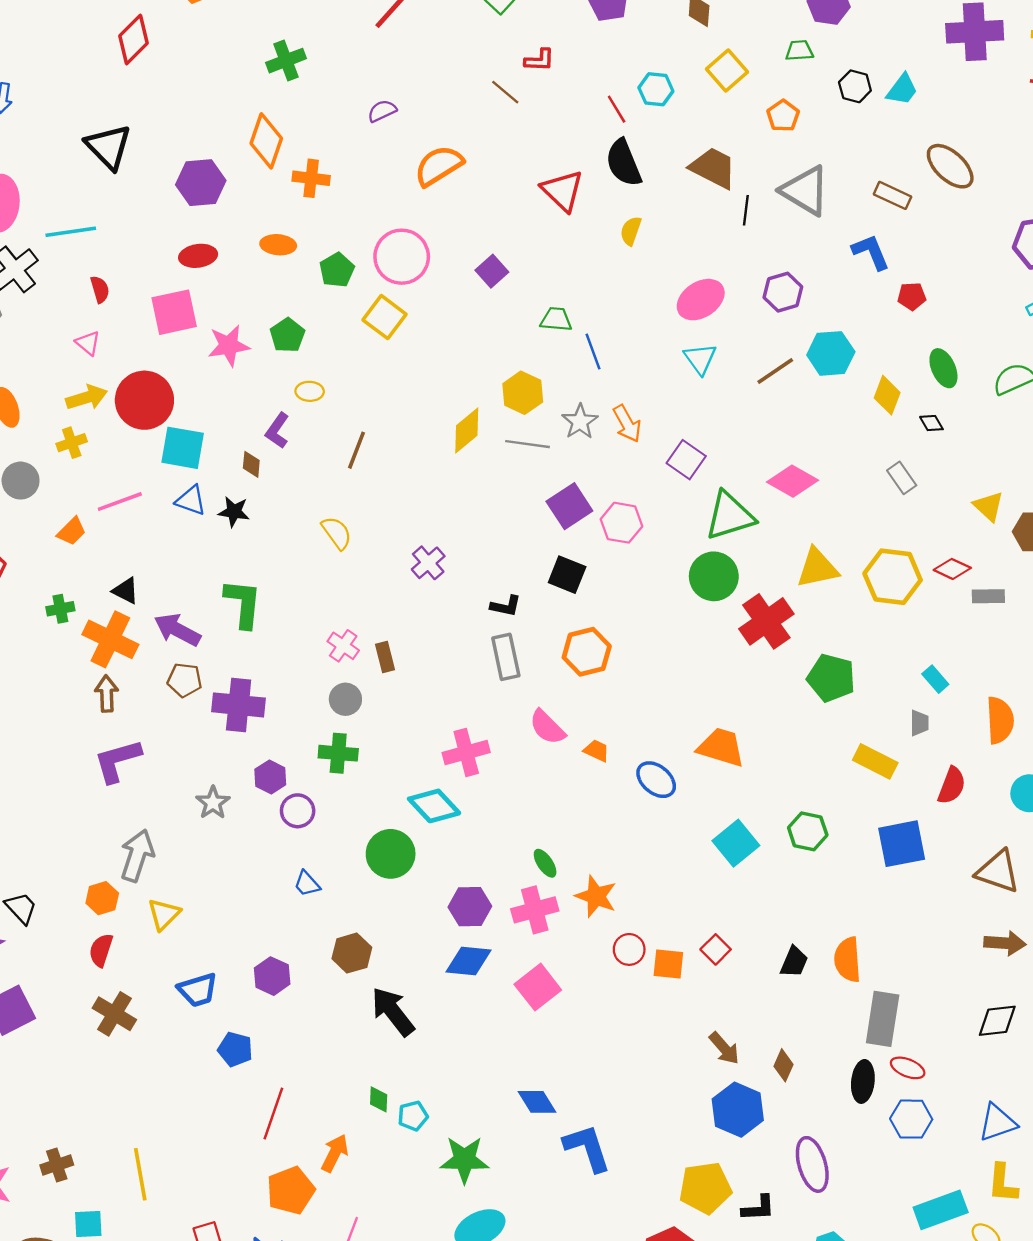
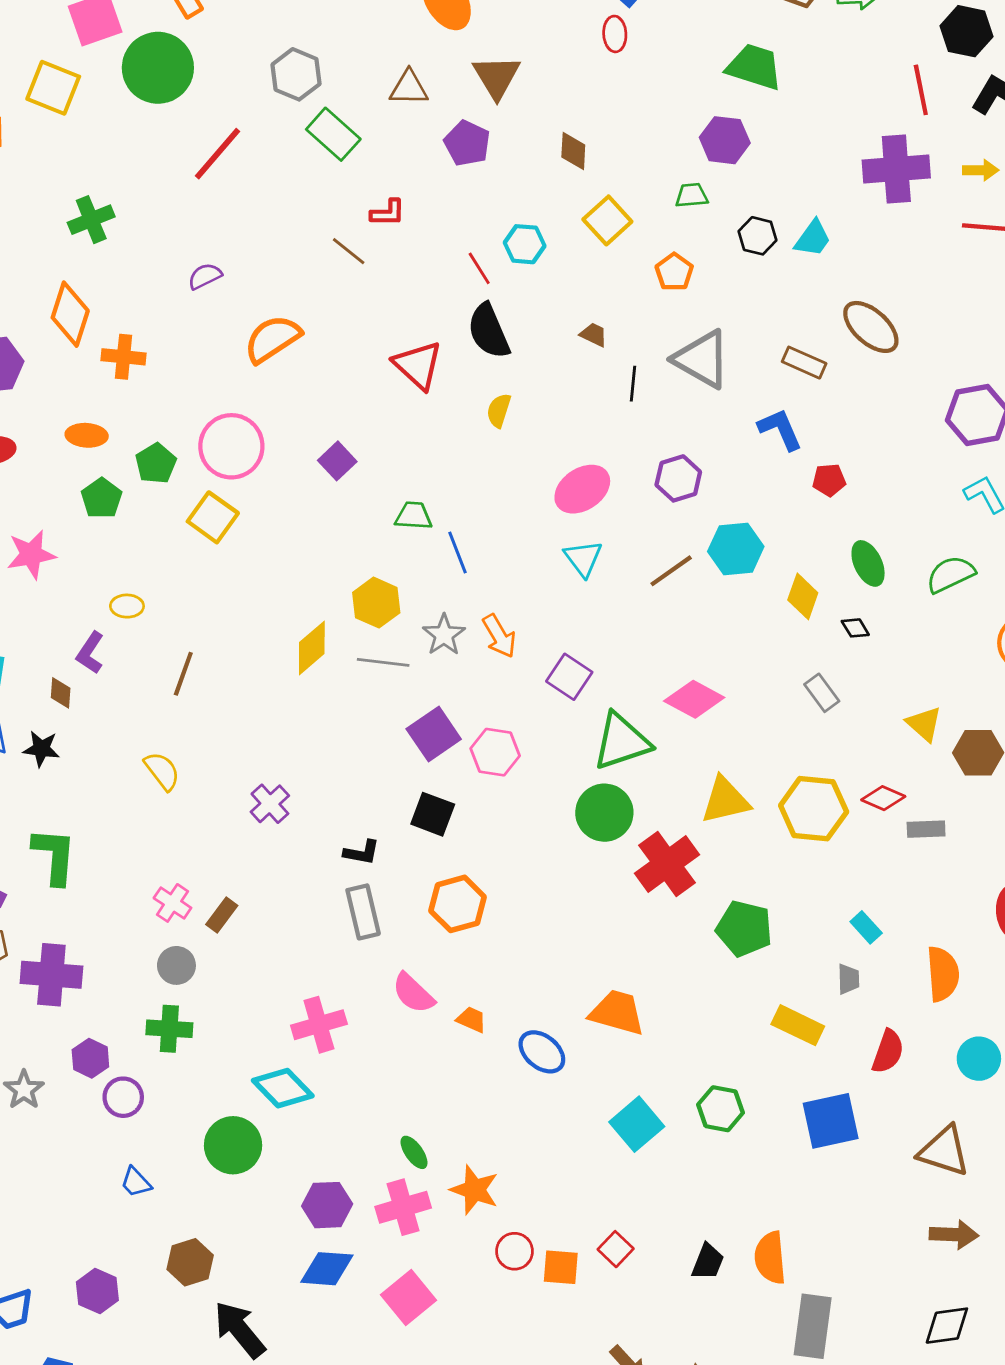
brown trapezoid: (713, 168) -> (594, 335), size x0.5
green pentagon: (287, 335) -> (102, 498), moved
brown rectangle: (385, 657) -> (222, 915), turned 52

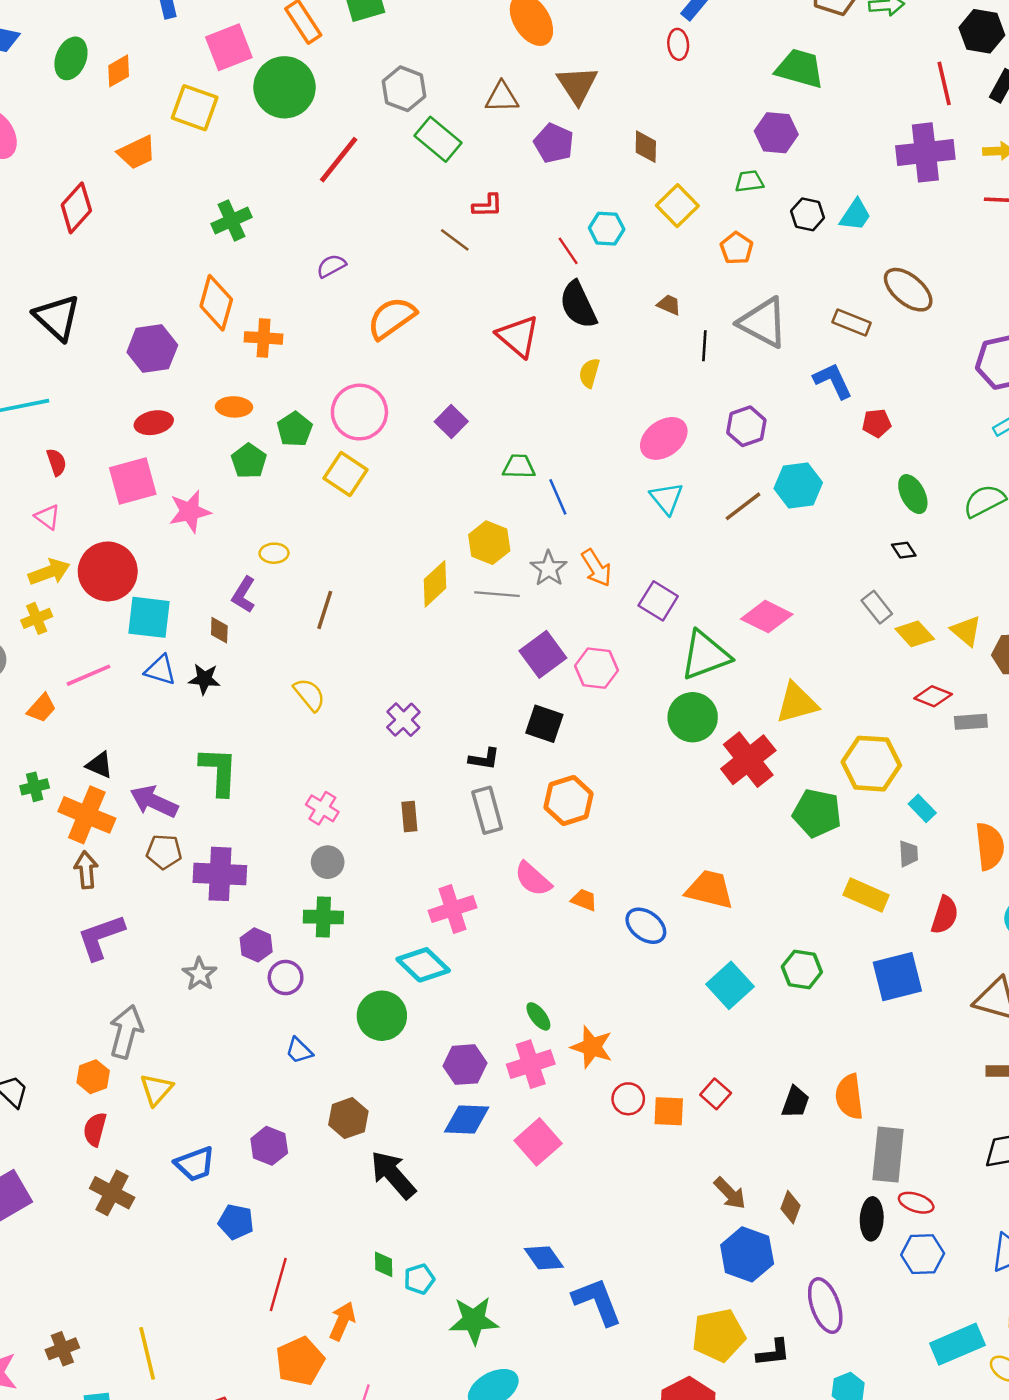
yellow diamond: (803, 596) -> (915, 634), moved, turned -60
yellow hexagon: (814, 809) -> (871, 764), moved
brown rectangle: (222, 915) -> (409, 817), moved, turned -40

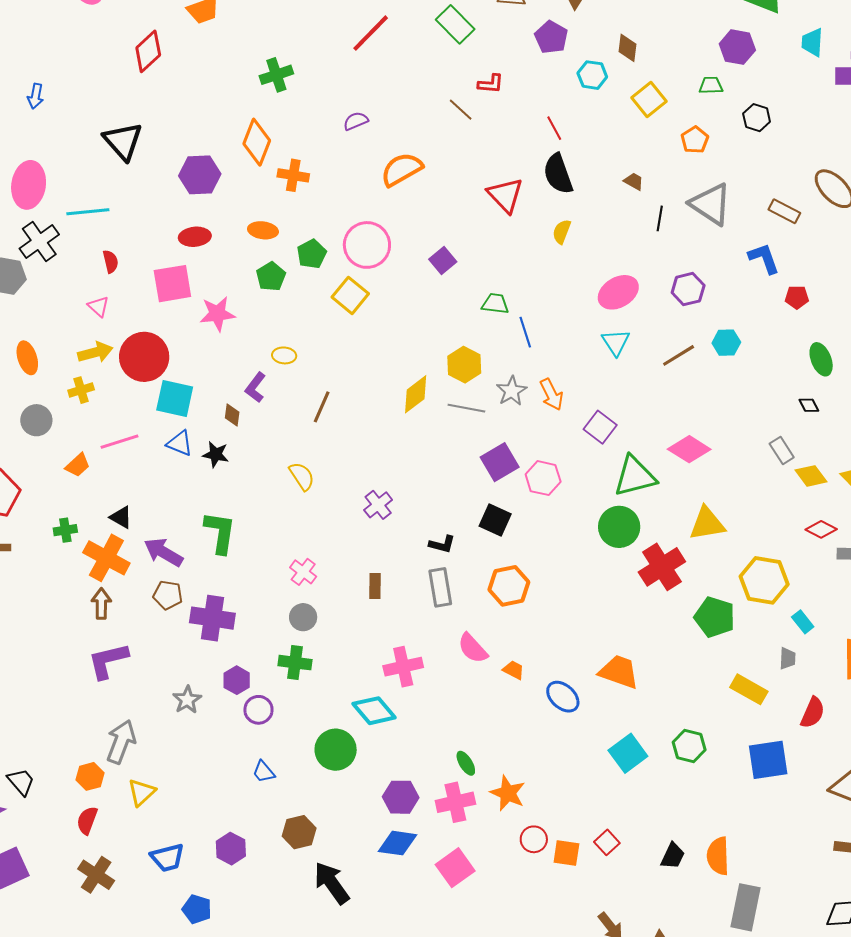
cyan trapezoid: (855, 215) -> (812, 42), moved, turned 144
cyan hexagon: (607, 229) -> (592, 75), moved
cyan hexagon: (798, 485) -> (726, 343), size x0.7

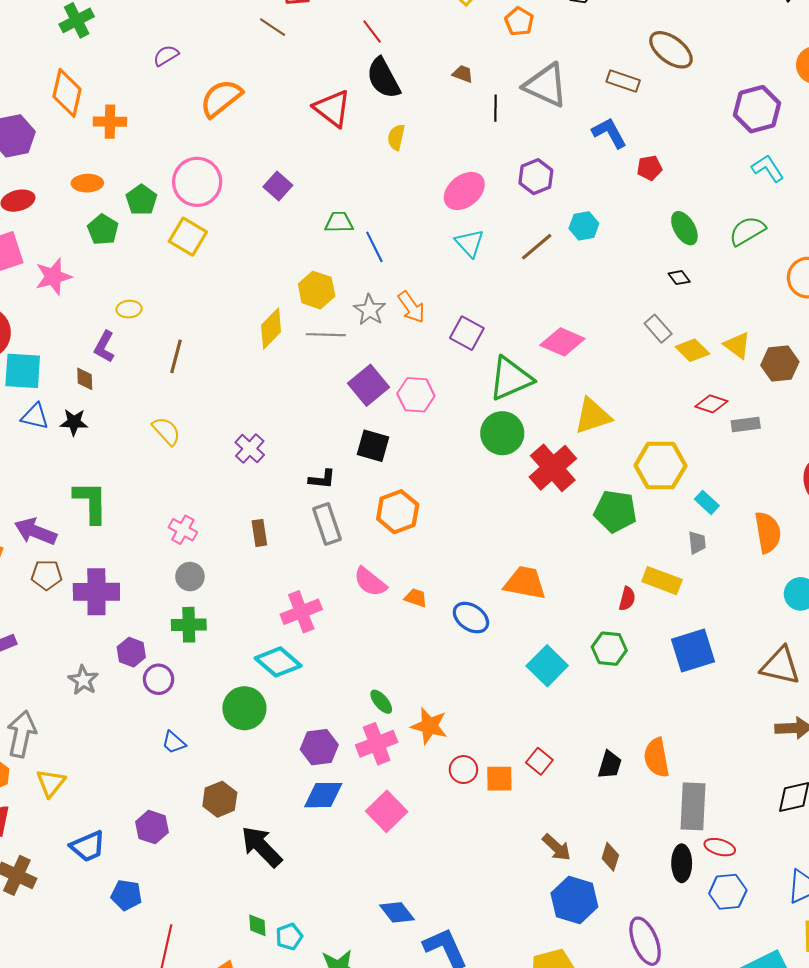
red semicircle: (813, 713) -> (627, 599), moved, size x0.7

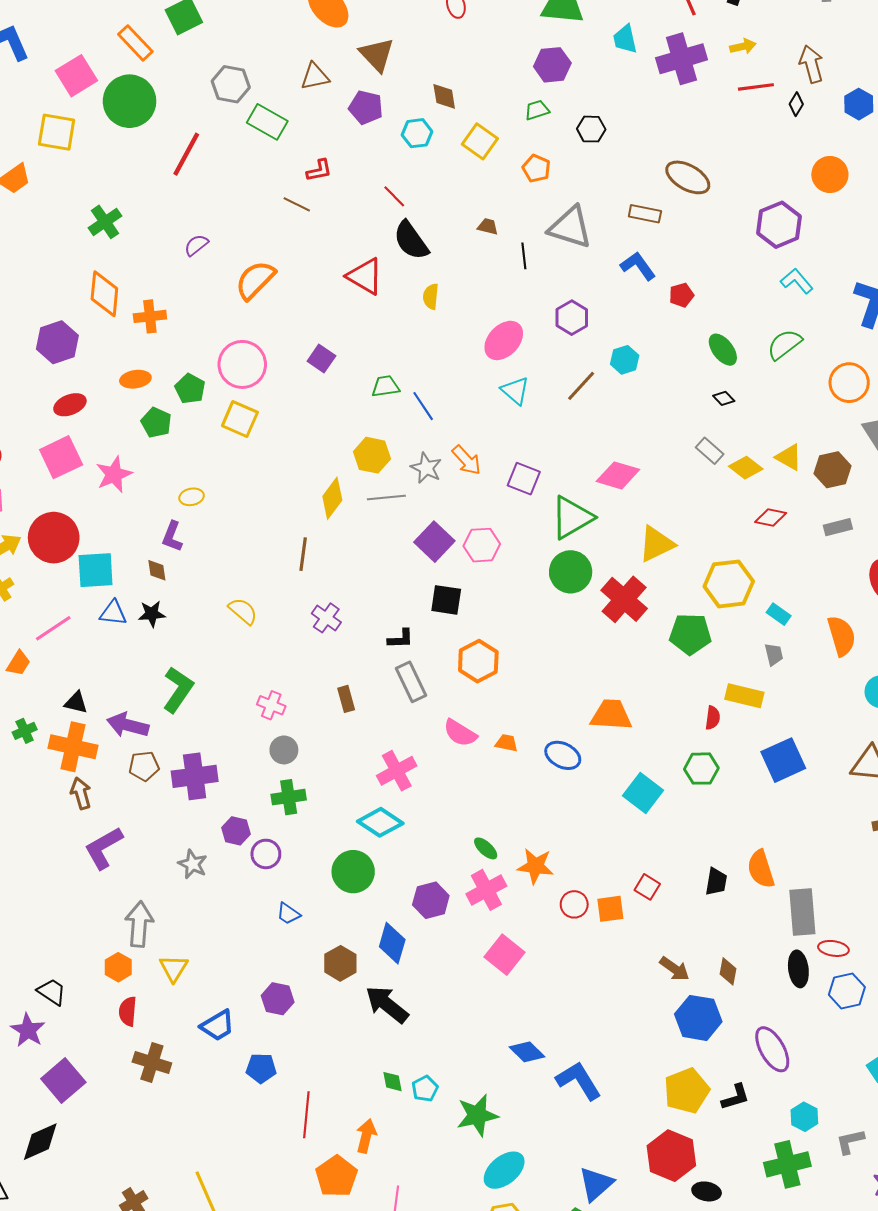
brown line: (176, 356) -> (303, 554), moved
gray rectangle: (746, 424) -> (838, 527), moved
green L-shape: (91, 502) -> (178, 690), turned 42
blue diamond: (323, 795) -> (392, 943), moved, turned -66

